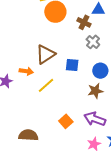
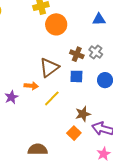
brown cross: (84, 22) -> (77, 54), moved
brown star: (95, 91) -> (83, 114), moved

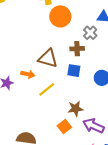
gray cross: (96, 52) -> (90, 33), moved
brown cross: (77, 54) -> (77, 49), turned -32
brown triangle: (49, 68) -> (48, 58), turned 45

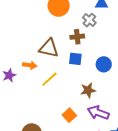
brown star: (76, 109) -> (88, 90), moved

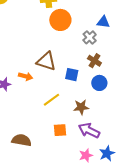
brown cross: (77, 37) -> (94, 61), moved, turned 32
yellow line: (49, 79) -> (51, 100), moved
orange square: (69, 115) -> (60, 130), turned 32

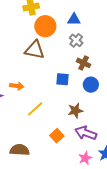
blue triangle: (103, 22) -> (74, 19), moved
brown triangle: (46, 61) -> (35, 50), moved
yellow line: (51, 100) -> (35, 109), moved
orange square: (60, 130) -> (57, 136), turned -32

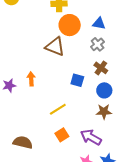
orange arrow: (17, 86) -> (31, 79), turned -112
yellow line: (35, 109) -> (58, 109), moved
brown star: (75, 111) -> (104, 112), moved

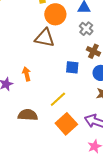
orange square: (62, 135) -> (66, 124), size x1.5
brown semicircle: (23, 142) -> (28, 115), moved

